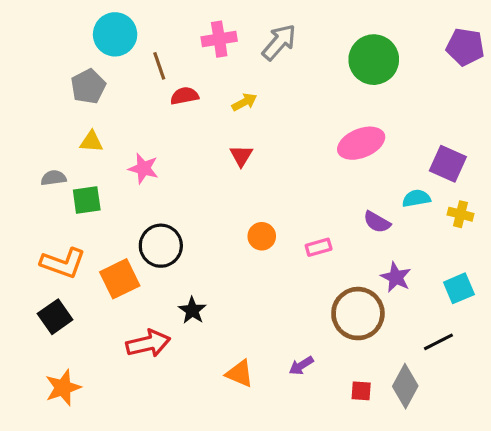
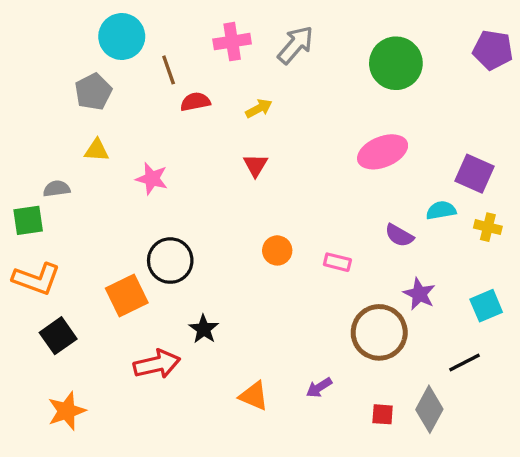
green square: (87, 200) -> (28, 220), moved
pink rectangle: (319, 247) -> (337, 262), turned 30
orange L-shape: (63, 263) -> (36, 279), moved

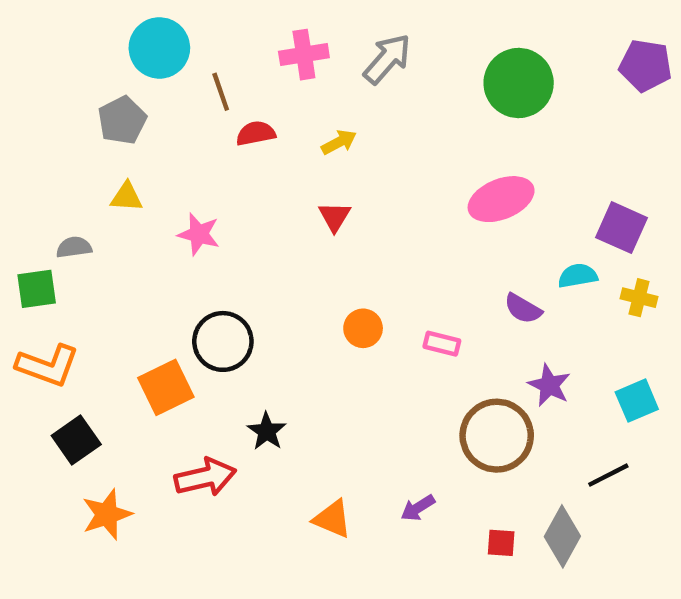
orange star: (67, 411) -> (107, 514), moved

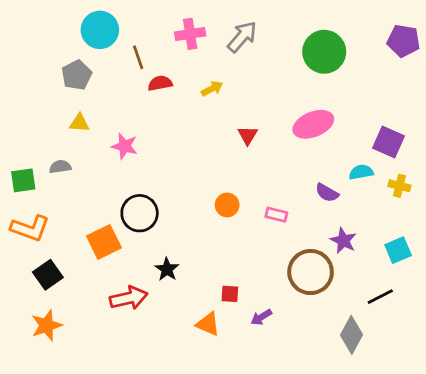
red triangle: (335, 217) -> (248, 135), moved
gray semicircle: (74, 247) -> (60, 167), moved
orange star: (107, 514) -> (47, 325), moved
red square: (501, 543) -> (230, 294), moved

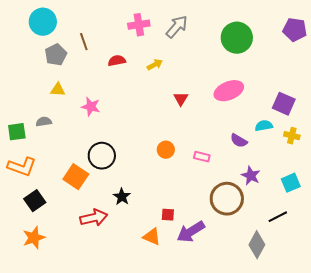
cyan circle: (100, 30) -> (43, 22), moved
brown line: (138, 57) -> (84, 42), moved
orange square: (104, 242) -> (76, 177), turned -30
purple arrow: (261, 317) -> (191, 232), size x1.8

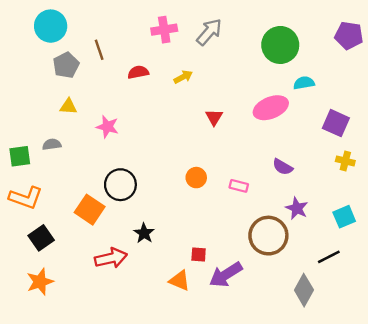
cyan semicircle: (264, 126) -> (304, 83), moved

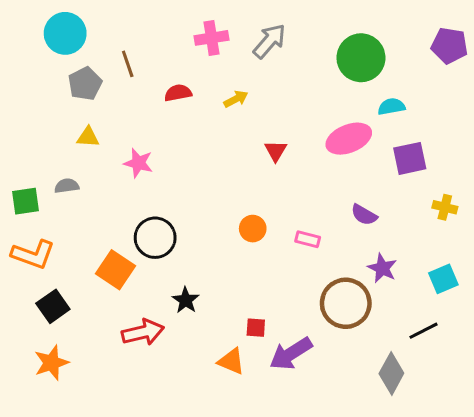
purple square: (336, 123) -> (410, 158), moved, turned -36

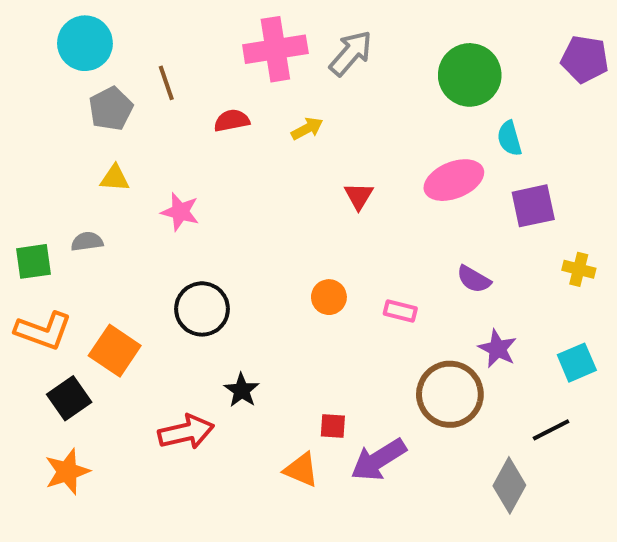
pink cross: (212, 38) -> (275, 49), size x1.4
cyan semicircle: (391, 107) -> (509, 138), turned -96
orange square: (115, 270) -> (115, 351), moved

